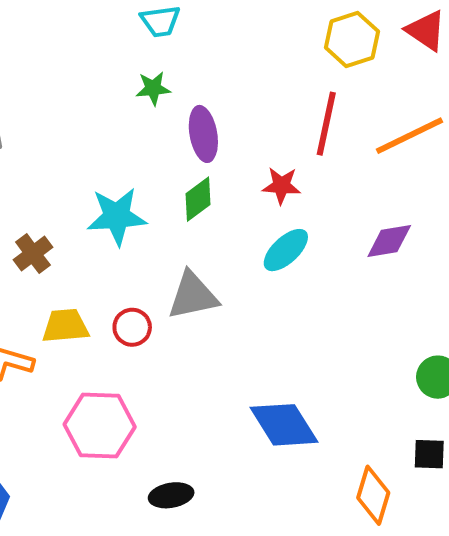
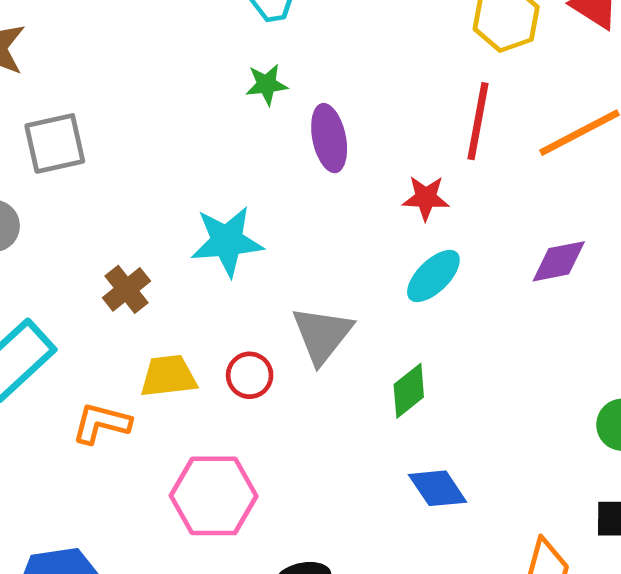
green diamond: (198, 199) -> (409, 391), moved
gray triangle: (193, 296) -> (322, 335), turned -38
blue diamond: (284, 425) -> (438, 488), size x0.7

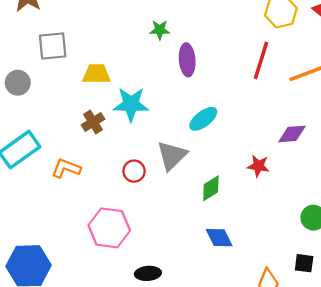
red star: (426, 198) -> (258, 166), moved
cyan ellipse: (433, 276) -> (203, 119), moved
brown cross: (126, 289) -> (93, 122), moved
yellow trapezoid: (168, 376) -> (97, 74), moved
orange L-shape: (101, 423) -> (66, 168), moved

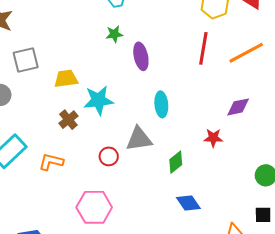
cyan ellipse: (203, 119) -> (161, 104), turned -50
gray triangle: (172, 156) -> (139, 139), turned 44

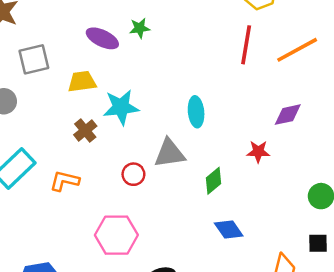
purple ellipse: (141, 56) -> (102, 38), moved, turned -52

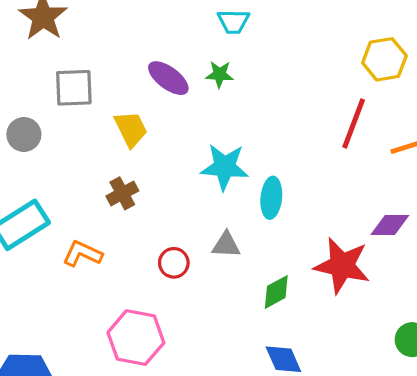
yellow trapezoid: (82, 82) -> (131, 129), turned 60
cyan star: (121, 107) -> (225, 167), moved
red star: (258, 152) -> (342, 266), size x1.8
gray triangle: (170, 153) -> (226, 245), size x0.7

